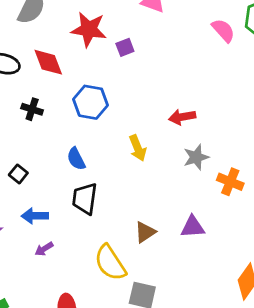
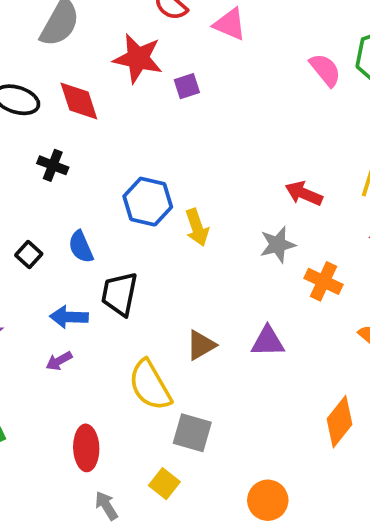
blue hexagon: (91, 102) -> (148, 202), moved
red arrow: (182, 117) -> (304, 194), moved, turned 30
blue semicircle: (76, 159) -> (81, 247), moved
blue arrow: (35, 216) -> (69, 317), moved

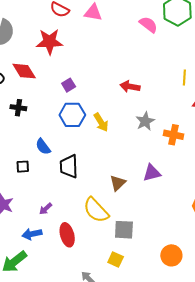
purple square: (187, 86) -> (69, 85), moved
red arrow: (304, 194) -> (130, 87), moved
black square: (29, 255) -> (23, 167), moved, turned -32
blue arrow: (69, 317) -> (32, 234), moved
red ellipse: (86, 448) -> (67, 235), moved

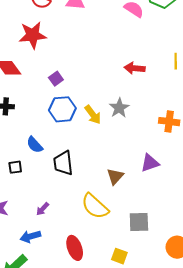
red arrow: (130, 87) -> (135, 68), moved
gray star: (145, 121) -> (119, 108), moved
gray square: (124, 230) -> (139, 222), moved
red ellipse: (67, 235) -> (75, 248), moved

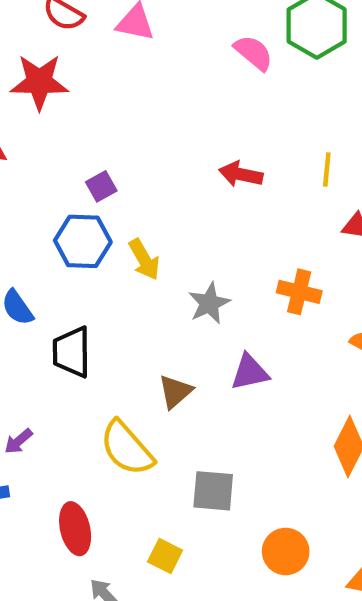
purple square: (56, 79) -> (101, 186), moved
gray star: (119, 108) -> (209, 303), moved

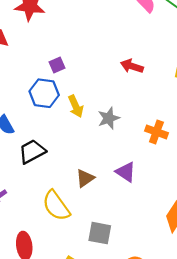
gray star: (209, 303) -> (109, 118), moved
black trapezoid: (72, 352) -> (32, 151), turned 56
purple triangle: (250, 372) -> (126, 172), turned 40

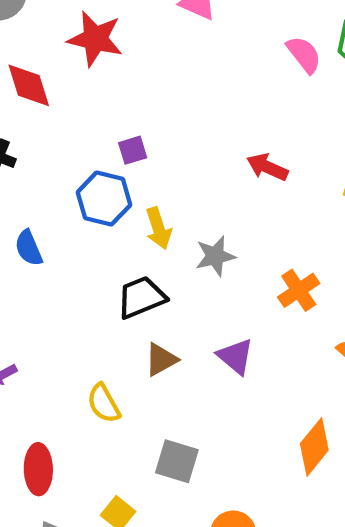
orange cross: (156, 132) -> (299, 290), turned 30
black trapezoid: (32, 151) -> (141, 297), moved
yellow semicircle: (56, 206) -> (104, 403), size x0.7

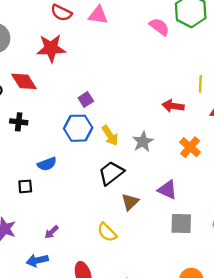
red arrow: (267, 167) -> (173, 106), moved
blue semicircle: (29, 248) -> (47, 164), turned -72
gray square: (177, 461) -> (181, 223), moved

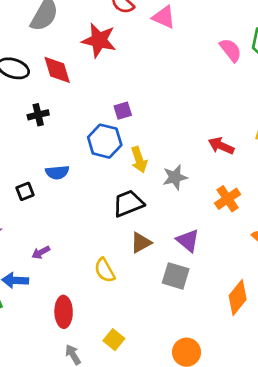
black cross: (19, 122) -> (38, 115), turned -35
black square: (25, 186) -> (25, 191), turned -32
gray square: (181, 223) -> (176, 276), moved

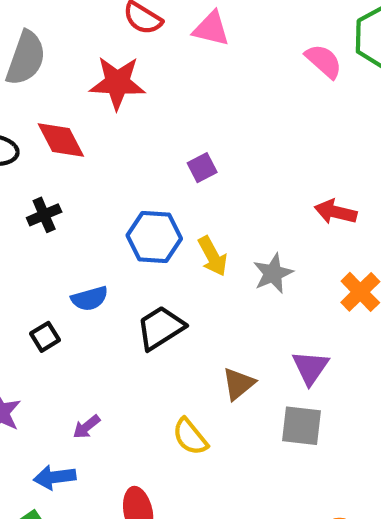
purple square: (123, 111) -> (202, 168), moved
black trapezoid: (128, 203) -> (161, 328), moved
purple triangle: (188, 241) -> (310, 368), turned 35

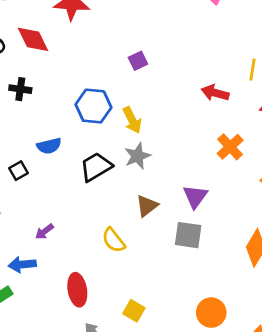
purple square: (202, 168) -> (138, 61), moved
black cross: (44, 215) -> (20, 89), turned 30
gray star: (273, 273) -> (137, 156), moved

